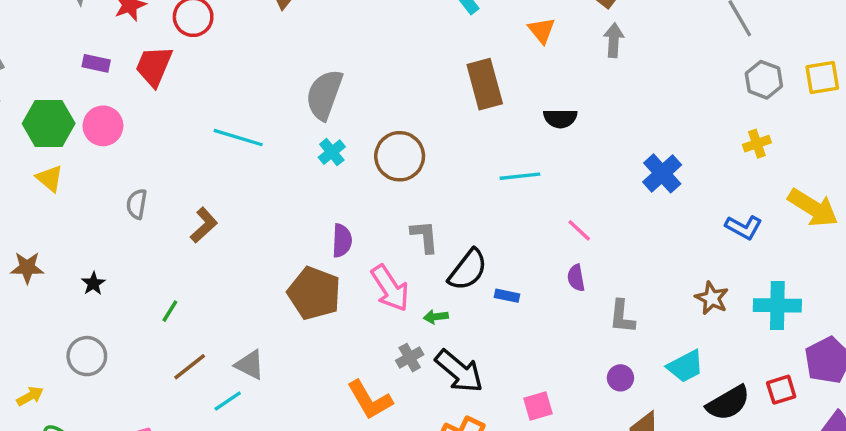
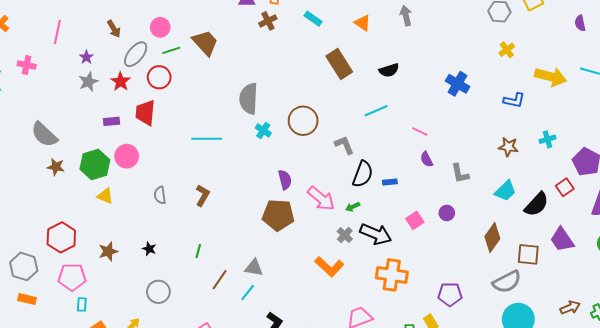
gray L-shape: (425, 237) -> (344, 145), moved
cyan cross: (777, 305) -> (548, 139), size x0.6
purple circle: (620, 378) -> (447, 213), moved
pink square: (538, 406) -> (415, 220), moved

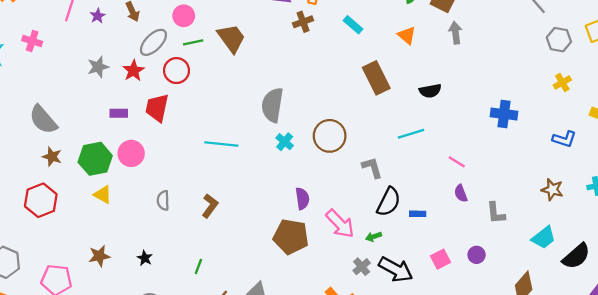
purple star: (86, 57) -> (98, 16), moved
blue cross: (458, 84) -> (504, 114), turned -30
red hexagon: (61, 237) -> (41, 200), moved

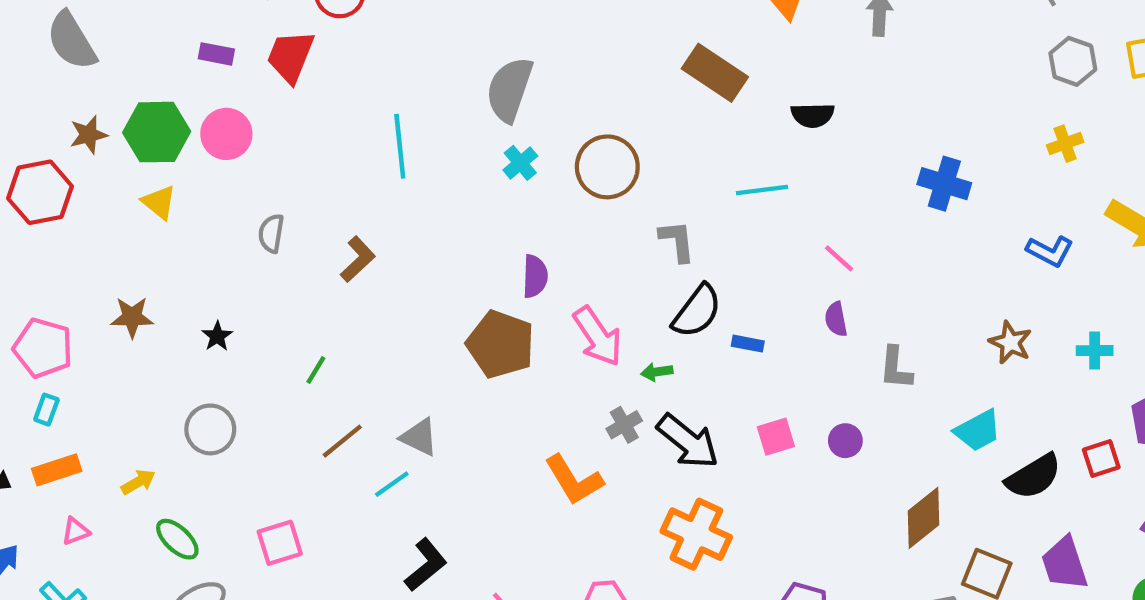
brown rectangle: (376, 78) -> (715, 73), turned -40
cyan line: (221, 144) -> (400, 146), turned 68
brown star: (52, 157) -> (88, 135), moved, turned 30

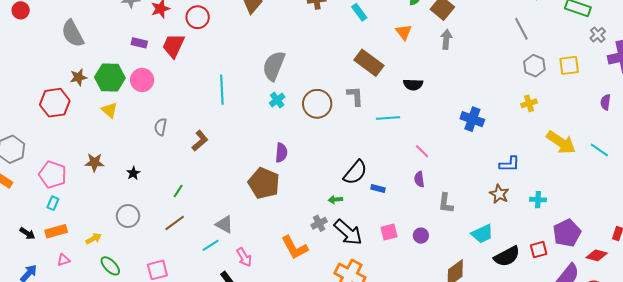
gray L-shape: (677, 241) -> (355, 96), moved
blue L-shape: (1050, 251) -> (509, 164), moved, turned -30
pink arrow: (598, 336) -> (244, 257), moved, size x0.7
brown line: (342, 441) -> (175, 223), moved

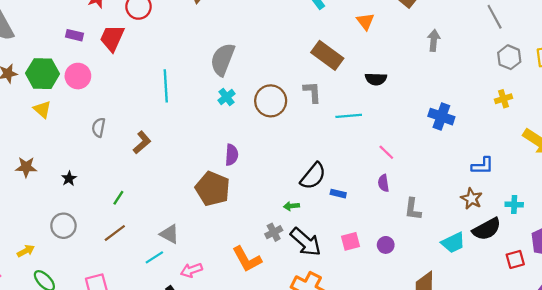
gray arrow: (446, 39) -> (434, 40), moved
black semicircle: (507, 256) -> (487, 229), moved
pink arrow: (244, 257) -> (191, 270), turned 102

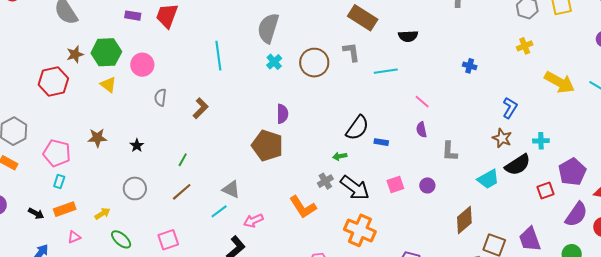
pink circle: (78, 76) -> (142, 65), moved
blue cross: (441, 117) -> (470, 66), size x0.6
blue L-shape: (483, 166) -> (510, 108), turned -55

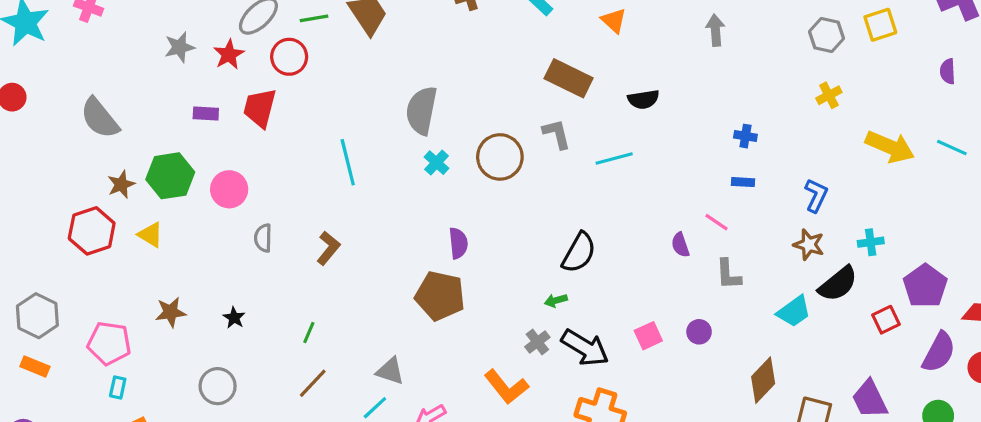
yellow triangle: (108, 85) -> (150, 235), moved
pink line: (422, 102) -> (717, 222), moved
blue rectangle: (381, 142) -> (743, 182), moved
gray circle: (135, 188) -> (218, 386), moved

